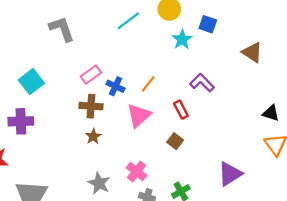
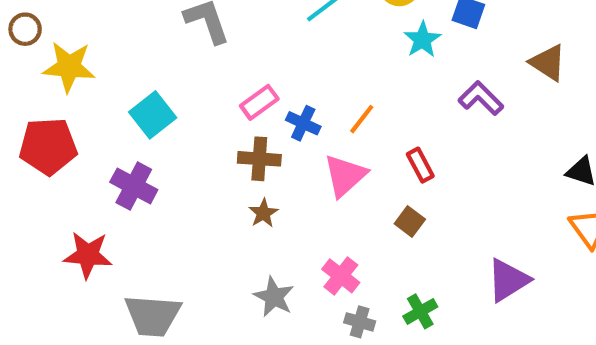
purple L-shape: (202, 83) -> (481, 98), moved
purple cross: (21, 121) -> (134, 186), turned 30

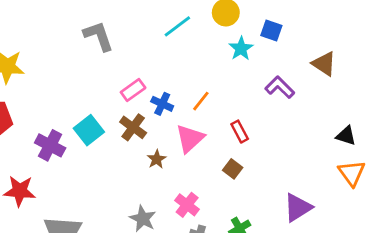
cyan square: (153, 115) -> (89, 130), moved
brown cross: (259, 159) -> (133, 127), turned 32
brown star: (263, 213) -> (157, 159), moved

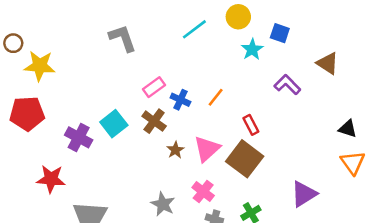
pink triangle: (190, 138) -> (207, 149), moved
brown square: (233, 169) -> (245, 159), size x2.0

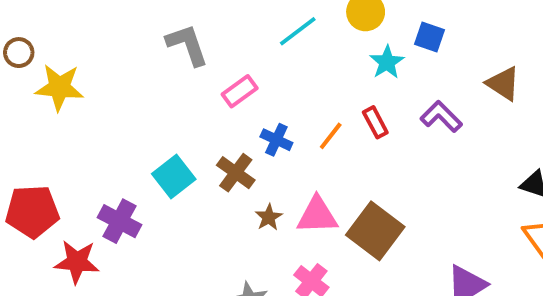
pink rectangle: (154, 87) -> (240, 91), moved
red pentagon: (27, 114) -> (32, 211), moved
red rectangle: (251, 125) -> (375, 122), moved
purple cross: (79, 137) -> (119, 221), moved
pink triangle: (207, 149) -> (317, 215), turned 40

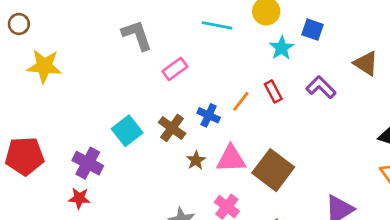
cyan line: (298, 31) -> (217, 25), turned 48
brown circle: (19, 53) -> (19, 24), moved
blue cross: (276, 140) -> (209, 115), moved
red star: (77, 262) -> (79, 198), moved, size x0.7

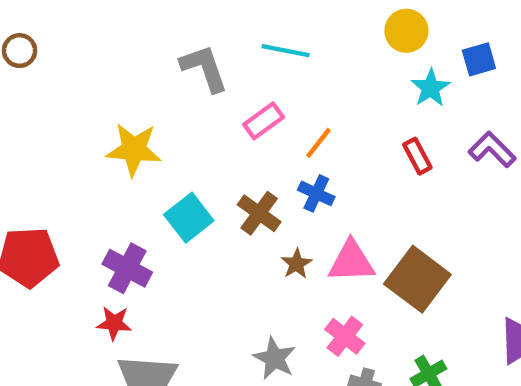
cyan line: (217, 25) -> (286, 51), moved
blue square: (313, 30) -> (479, 59), turned -35
yellow star: (44, 66) -> (134, 149), moved
orange line: (241, 101) -> (318, 143), moved

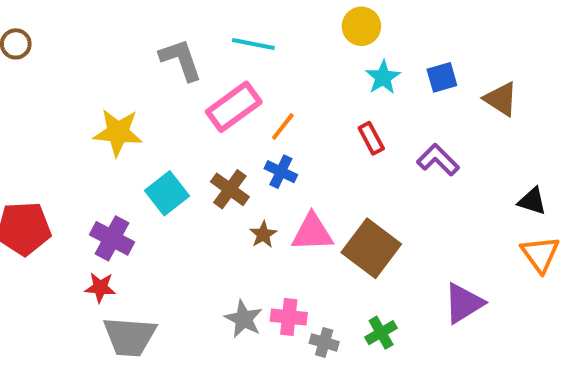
blue square: (479, 59) -> (442, 77), moved
pink rectangle: (264, 121) -> (234, 107), size x1.5
purple L-shape: (492, 149) -> (438, 160), moved
pink cross: (345, 336) -> (289, 317), moved, turned -32

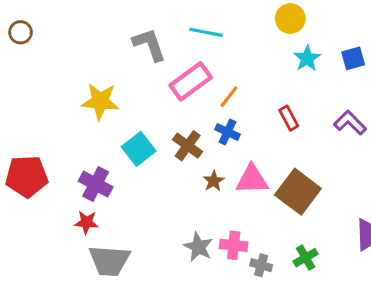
red rectangle: (371, 138) -> (289, 118), moved

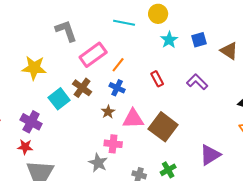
cyan line: (206, 32) -> (124, 23), moved
brown cross: (188, 146) -> (82, 88), moved
brown star: (214, 181) -> (108, 112), moved
pink cross: (234, 245) -> (113, 144), moved

